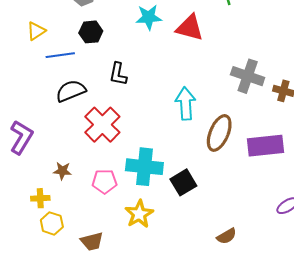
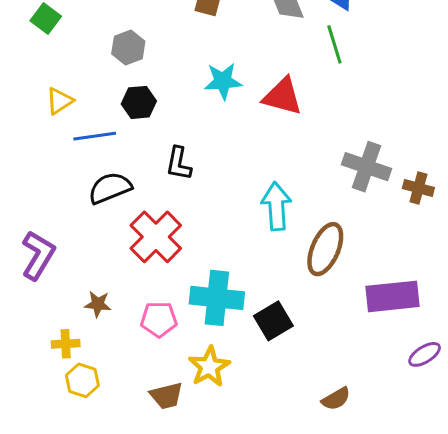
purple rectangle: (265, 146) -> (392, 296), moved
brown trapezoid: (92, 241) -> (166, 396), moved

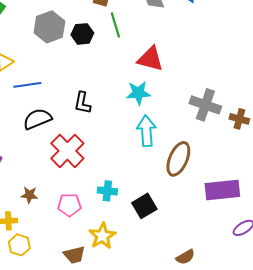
green line: (334, 44) -> (115, 25), moved
gray hexagon: (128, 48) -> (49, 27), size x1.4
cyan star: (223, 81) -> (138, 93), moved
black hexagon: (139, 102) -> (82, 34), moved
cyan cross: (217, 298) -> (107, 191), size x0.6

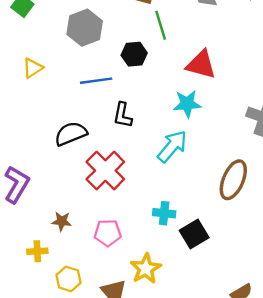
black hexagon: (82, 34) -> (134, 54), moved
blue line: (27, 85) -> (96, 81), moved
cyan arrow: (146, 131) -> (172, 146), moved, turned 44
cyan cross: (107, 191) -> (164, 213), moved
yellow hexagon: (19, 245) -> (68, 279), moved

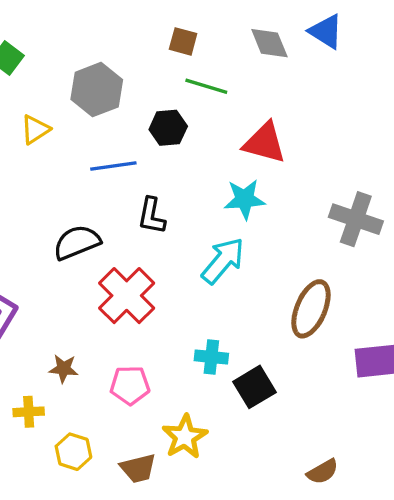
green line: (161, 25) -> (206, 86), turned -56
yellow triangle: (33, 68) -> (35, 129), moved

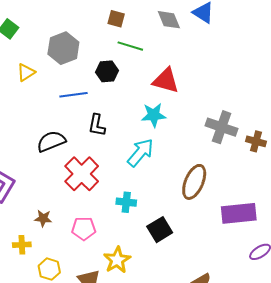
cyan cross: (211, 357) -> (126, 202), moved

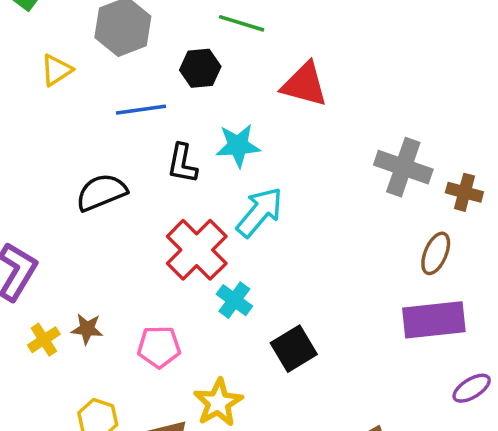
cyan star: (154, 115) -> (238, 146), moved
red cross: (82, 174) -> (197, 250), moved
brown ellipse: (194, 182) -> (436, 253), moved, size x0.7
cyan cross: (126, 202) -> (234, 300), turned 30
yellow cross: (22, 245) -> (44, 340), moved, turned -30

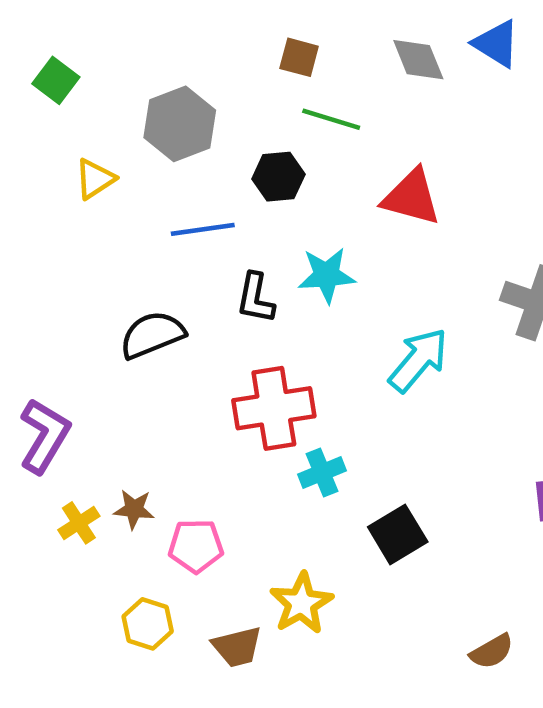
cyan arrow: (260, 212) -> (418, 360), moved
red cross: (197, 250) -> (274, 408), turned 36
cyan cross: (234, 300) -> (322, 472), turned 32
pink pentagon: (159, 347) -> (196, 546), moved

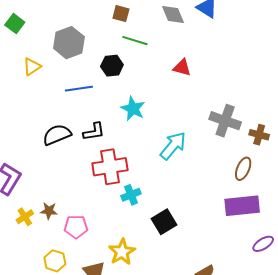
red triangle: (411, 197) -> (182, 68), moved, size x0.7
cyan star: (327, 275) -> (133, 109), turned 30
black L-shape: (255, 298) -> (94, 132), moved, turned -110

